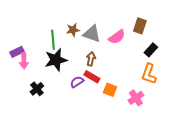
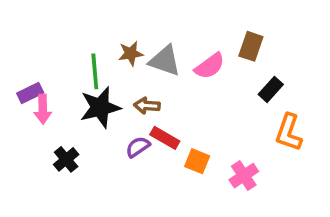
brown arrow: (91, 59) -> (147, 106), moved, turned -96
orange L-shape: (149, 74) -> (289, 132), moved

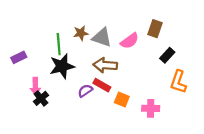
brown arrow: (147, 106) -> (105, 65), moved, size x1.5
pink arrow: (43, 109) -> (35, 86), moved
pink cross: (244, 176) -> (151, 108), turned 35

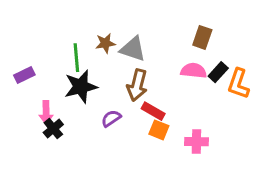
pink semicircle: (130, 41) -> (194, 71), moved, turned -138
brown arrow: (105, 65) -> (137, 85), turned -80
orange L-shape: (178, 82) -> (238, 84), moved
red rectangle: (102, 85) -> (153, 111), moved

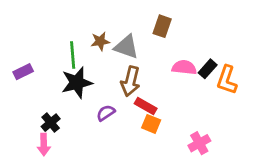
brown rectangle: (202, 37) -> (162, 26), moved
pink arrow: (46, 113) -> (44, 145), moved
pink cross: (196, 142) -> (199, 143), moved, turned -30

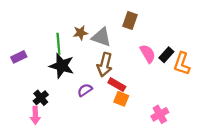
pink semicircle: (184, 67) -> (148, 54), turned 54
black star: (77, 83) -> (62, 66), turned 30

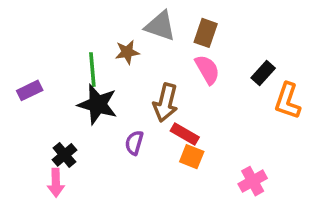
gray triangle: (101, 37) -> (160, 26), moved
pink semicircle: (148, 54) -> (207, 70), moved
black rectangle: (166, 55) -> (263, 73), moved
purple semicircle: (85, 90) -> (134, 143), turned -40

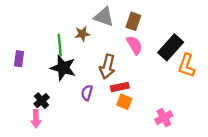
black rectangle: (263, 73) -> (171, 47), size x1.6
purple rectangle: (30, 90) -> (19, 59), turned -56
red rectangle: (185, 134) -> (120, 87), turned -42

